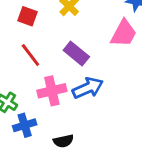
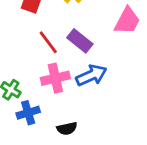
red line: (30, 55) -> (48, 42), moved

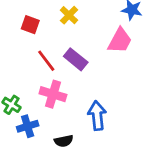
blue arrow: (91, 75) -> (97, 116), moved, turned -72
pink cross: (55, 78) -> (53, 94), turned 30

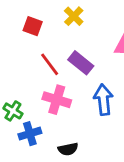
blue arrow: (97, 116) -> (103, 100), moved

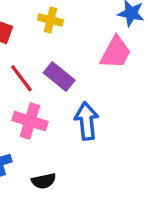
yellow cross: (74, 16) -> (51, 20), turned -30

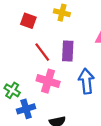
purple rectangle: (59, 77) -> (68, 51), turned 54

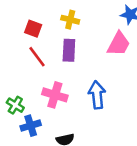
purple rectangle: (68, 51) -> (69, 50), moved
red line: (42, 52) -> (37, 57), moved

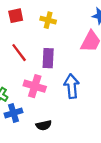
red square: (33, 29) -> (16, 16), moved, turned -32
purple rectangle: (69, 50) -> (48, 58), moved

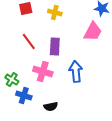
blue cross: (13, 113) -> (24, 96), turned 35

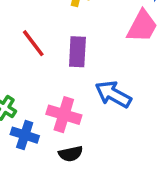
pink cross: (43, 72) -> (64, 115), moved
blue arrow: (76, 72) -> (113, 94), turned -55

